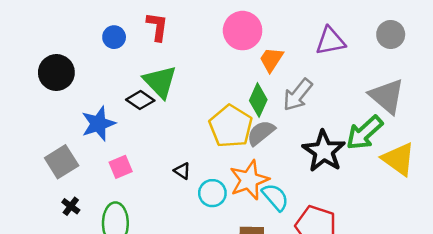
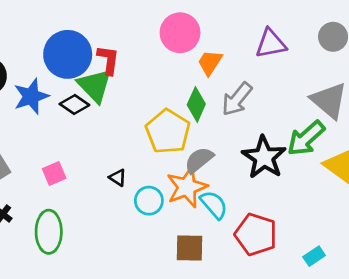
red L-shape: (157, 27) -> (108, 60), moved
blue circle: (114, 37) -> (68, 54), moved, size x2.0
blue star: (98, 124) -> (31, 96), moved
gray semicircle: (261, 133) -> (199, 160), moved

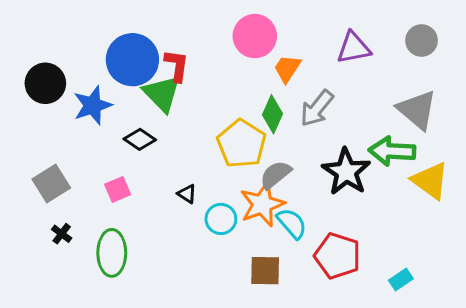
black diamond: (74, 104) -> (140, 139), moved
green arrow: (306, 138) -> (392, 151), turned 45

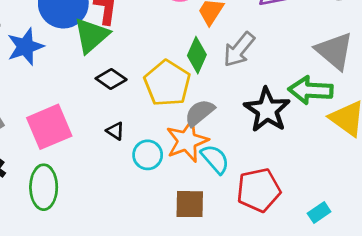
green triangle: (162, 94) -> (91, 35), turned 33
black diamond: (140, 139) -> (111, 79), moved
pink square: (118, 189) -> (49, 127), size x1.8
red pentagon: (337, 256) -> (259, 190), turned -30

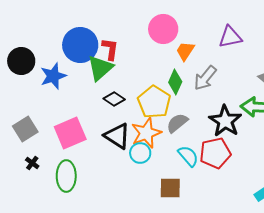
black triangle: (115, 131) -> (117, 136), size x2.0
orange star: (187, 141) -> (146, 133), moved
red pentagon: (259, 190) -> (215, 153), moved

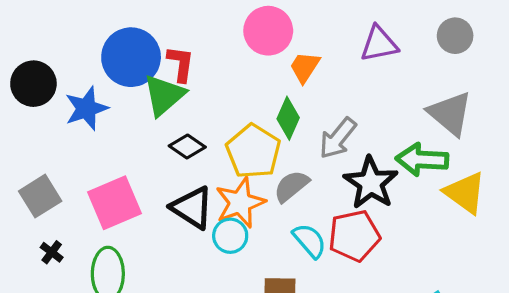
gray arrow: (205, 78) -> (338, 138), moved

